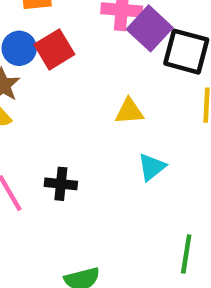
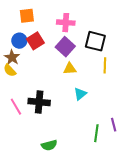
purple square: (150, 28) -> (65, 47), moved
black cross: (61, 184) -> (39, 102), size x1.5

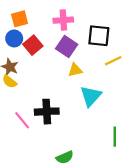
blue circle: (19, 41) -> (14, 38), moved
yellow line: (105, 65) -> (113, 61), turned 70
cyan triangle: (80, 94) -> (91, 96), size x1.5

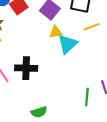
cyan triangle: (91, 96) -> (68, 44), moved

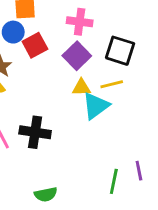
yellow line: (92, 27) -> (112, 84), moved

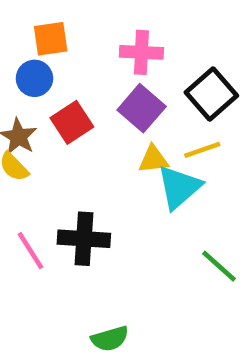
red square: (35, 45) -> (72, 122), moved
black square: (120, 51) -> (211, 94), turned 36
green line: (114, 181) -> (219, 266), moved, turned -55

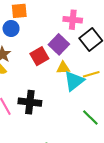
pink cross: (141, 52) -> (73, 20), moved
red square: (72, 122) -> (39, 56), moved
yellow line: (202, 150) -> (91, 74), moved

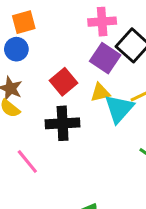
purple square: (59, 44) -> (105, 58), moved
black cross: (30, 102) -> (63, 123), moved

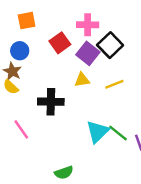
blue circle: (16, 49) -> (20, 51), moved
red square: (63, 82) -> (60, 43), moved
cyan triangle: (119, 109) -> (98, 132), moved

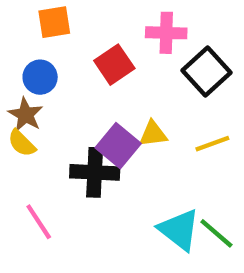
purple square: (88, 53) -> (118, 146), moved
cyan triangle: (98, 132) -> (179, 230), turned -40

